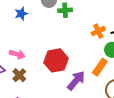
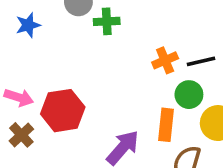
red hexagon: (56, 60) -> (63, 111), moved
orange rectangle: (100, 67) -> (166, 125), turned -30

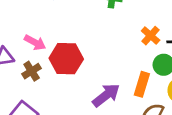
orange cross: (165, 60) -> (151, 36), turned -36

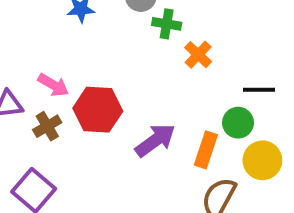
orange cross: (151, 36) -> (198, 55), moved
purple arrow: (106, 95) -> (155, 140), moved

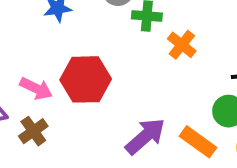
red hexagon: (98, 110) -> (86, 79), moved
orange rectangle: (206, 150) -> (198, 142), turned -68

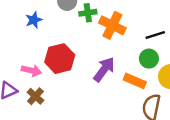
orange cross: (182, 45) -> (112, 25), size x1.5
purple arrow: (145, 136) -> (104, 69), moved

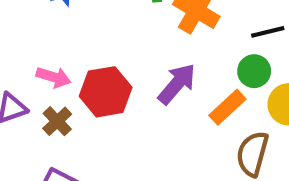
red hexagon: (60, 59) -> (106, 92), moved
orange rectangle: (135, 81) -> (227, 107), turned -70

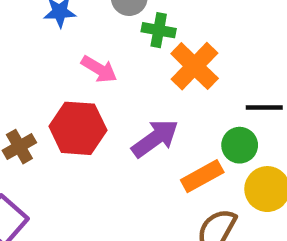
pink arrow: (54, 77) -> (99, 69), moved

